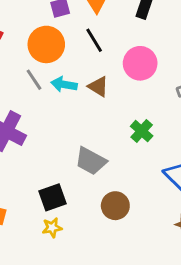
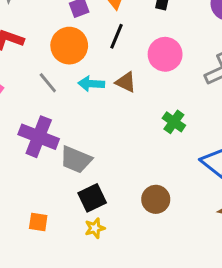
black line: (94, 40) -> (117, 36), turned 60
gray line: (34, 80) -> (48, 83), moved
gray trapezoid: (91, 161) -> (76, 160), moved

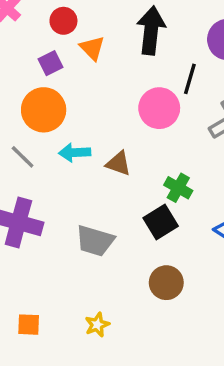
black line: (117, 36) -> (190, 79), moved
brown triangle: (126, 82) -> (118, 163), moved
gray trapezoid: (76, 160) -> (95, 241), moved
black square: (92, 198) -> (161, 222), moved

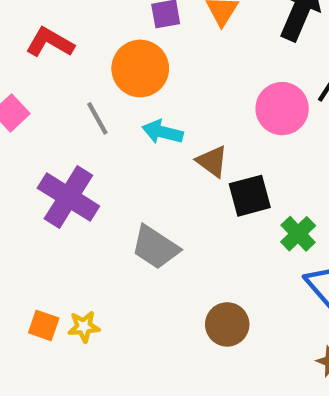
green cross: (178, 188) -> (298, 234), moved
black square: (161, 222) -> (250, 196), moved
yellow star: (97, 325) -> (84, 327), moved

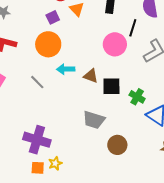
gray line: (97, 118) -> (37, 82), moved
black square: (250, 196) -> (111, 86), turned 30
purple cross: (68, 197) -> (37, 140), moved
gray trapezoid: (155, 247) -> (94, 120), moved

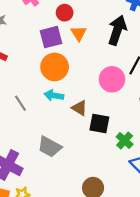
purple square: (53, 17) -> (51, 37), size x1.5
orange circle: (48, 44) -> (55, 67), moved
gray trapezoid: (94, 120) -> (50, 147), moved

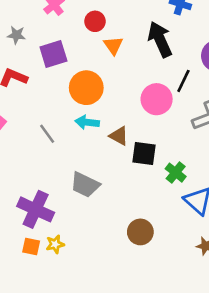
black arrow: (117, 30) -> (160, 39), turned -40
purple square: (51, 37) -> (53, 54), moved

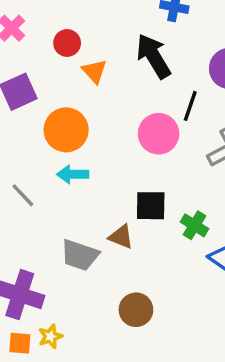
brown triangle: (119, 136) -> (121, 237), moved
brown circle: (140, 232) -> (136, 310), moved

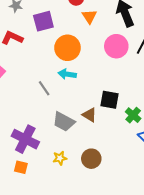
pink circle: (159, 134) -> (116, 46), moved
gray line: (23, 195) -> (44, 88), moved
yellow star: (50, 336) -> (60, 158), moved

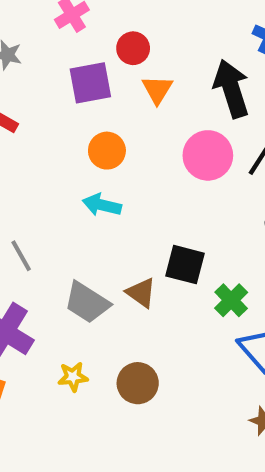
purple square: (43, 21) -> (90, 83), moved
orange circle: (67, 48) -> (107, 151), size x0.7
gray line: (44, 88) -> (21, 256), moved

